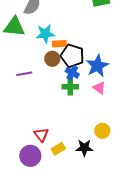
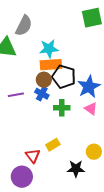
cyan star: (45, 34) -> (49, 49), moved
orange rectangle: (59, 44) -> (51, 65), size x1.5
blue cross: (72, 73) -> (42, 94), moved
yellow rectangle: (58, 149) -> (53, 145), moved

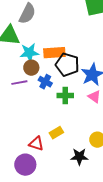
cyan star: (49, 49) -> (29, 53), moved
brown circle: (44, 80) -> (31, 68), moved
red triangle: (33, 156) -> (36, 144), turned -35

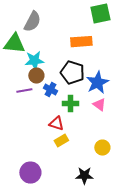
orange rectangle: (54, 53) -> (81, 42), moved
red triangle: (36, 144) -> (56, 124), moved
black star: (79, 157) -> (84, 176), moved

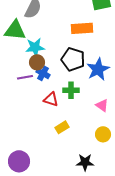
blue cross: (50, 90) -> (43, 73), moved
pink triangle: (99, 105) -> (102, 105), moved
red triangle: (56, 124) -> (51, 99), moved
purple circle: (30, 173) -> (19, 161), moved

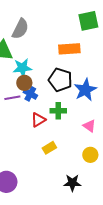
red triangle: (51, 99) -> (38, 120), turned -49

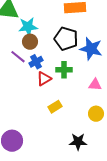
blue star: (85, 90) -> (91, 49), turned -30
blue cross: (30, 94) -> (36, 62), moved, turned 32
purple line: (12, 98) -> (18, 57), turned 49
pink triangle: (89, 126) -> (95, 85), turned -32

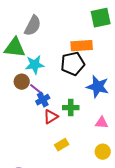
black pentagon: (66, 39) -> (73, 64), moved, turned -30
brown circle: (30, 42) -> (22, 82), moved
purple line: (18, 57) -> (37, 90), moved

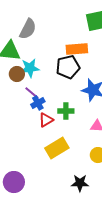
brown circle: (22, 82) -> (17, 74), moved
yellow rectangle: (62, 145) -> (57, 148), size x1.6

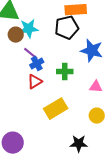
red triangle: (46, 120) -> (35, 82), moved

